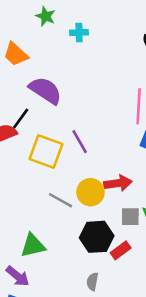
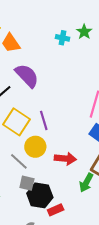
green star: (46, 16) -> (84, 32), moved
yellow circle: (91, 192) -> (35, 147), moved
gray square: (130, 217) -> (27, 183), moved

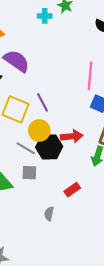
gray square: (27, 183) -> (29, 173), moved
black hexagon: (40, 195) -> (49, 147), moved

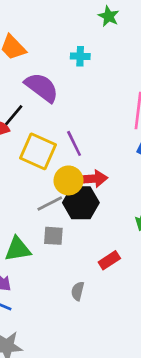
cyan cross: (45, 16) -> (80, 56), moved
red arrow: (72, 136) -> (93, 179), moved
gray line: (26, 148) -> (50, 203), turned -60

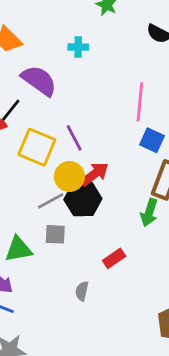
red arrow: (93, 179) -> (95, 174), turned -32

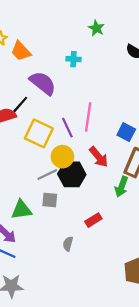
pink line: (140, 102) -> (88, 117), moved
red arrow: (95, 174) -> (99, 157), moved, turned 85

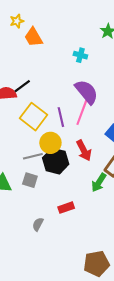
purple semicircle: (43, 83) -> (87, 92), moved

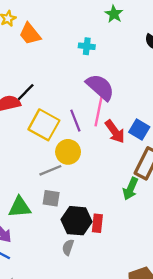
red arrow: (84, 150) -> (115, 132), moved
black hexagon: (56, 161) -> (76, 221), moved
red rectangle: (66, 208) -> (97, 223), turned -56

